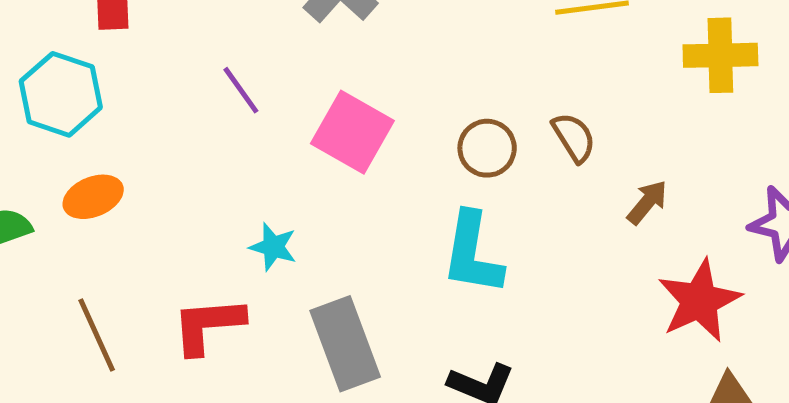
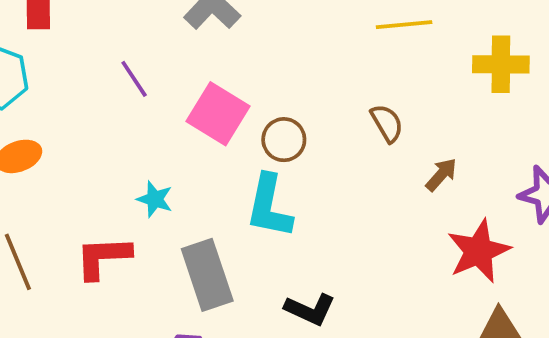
brown circle: (487, 148) -> (284, 140), moved
cyan L-shape: (472, 253) -> (269, 206), moved

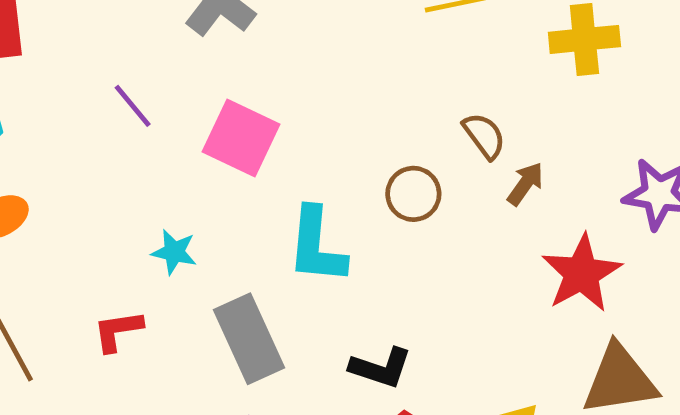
brown semicircle: (387, 123) -> (484, 136), moved
brown circle: (284, 140) -> (413, 194), moved
red L-shape: (103, 257) -> (118, 331), size x0.7

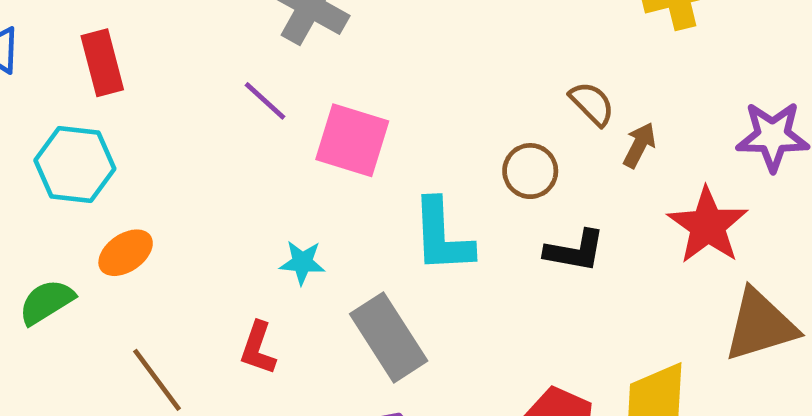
purple line: (133, 106) -> (265, 101), moved
red L-shape: (118, 331) -> (258, 348), turned -54
black L-shape: (381, 368) -> (575, 251), moved

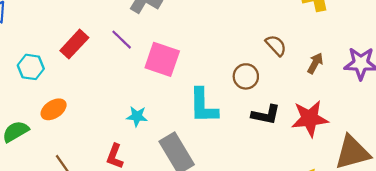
red rectangle: (102, 63) -> (74, 44), moved, turned 56
brown arrow: (639, 145) -> (315, 63), moved
cyan hexagon: (75, 165) -> (31, 67), size x0.7
red star: (708, 226) -> (310, 119), moved, turned 30

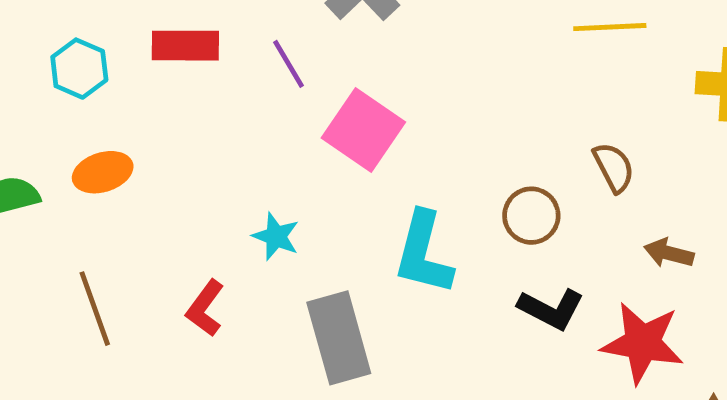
red rectangle: (74, 44) -> (185, 46), turned 32
brown arrow: (315, 63) -> (669, 253), moved, turned -120

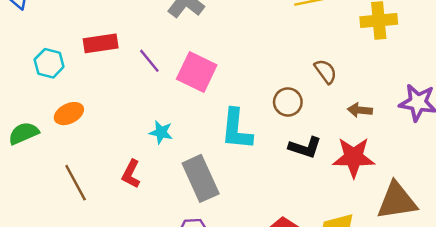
purple line: (288, 64) -> (149, 61), moved

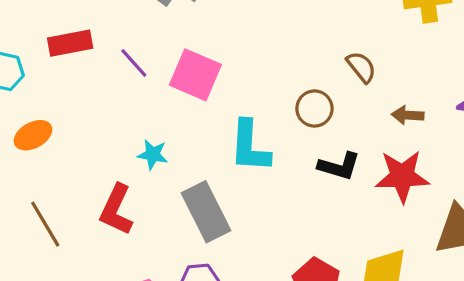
red L-shape: (131, 174) -> (116, 210), size x1.4

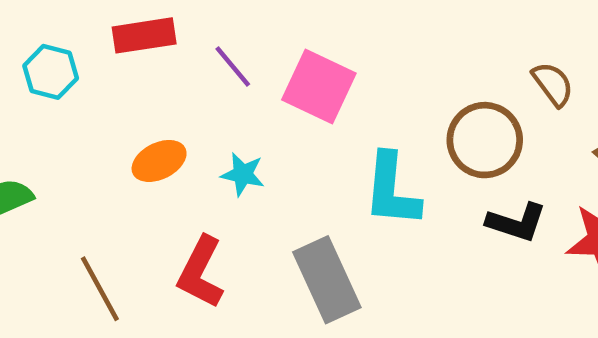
brown circle: (314, 109) -> (485, 140), size x1.4
orange ellipse: (33, 135) -> (159, 161), moved
cyan star: (153, 154) -> (243, 174), moved

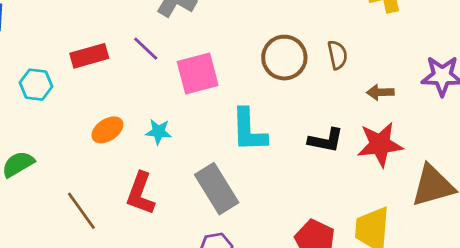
purple line: (233, 67) -> (146, 49), moved
brown semicircle: (553, 84) -> (337, 55), turned 32
pink square: (319, 86) -> (198, 74), turned -33
brown circle: (485, 140) -> (284, 58), moved

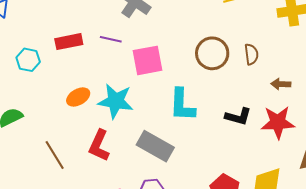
purple line: (146, 49) -> (111, 39), turned -35
cyan star: (158, 132) -> (116, 101), size x1.8
gray rectangle: (217, 189) -> (155, 146), turned -33

